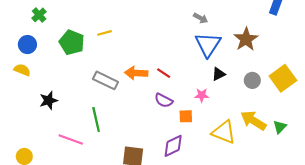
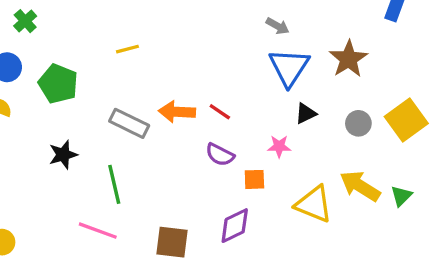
green pentagon: (72, 42) -> (58, 84), moved
black star: (49, 100) -> (63, 155), moved
pink line: (71, 140) -> (98, 231), moved

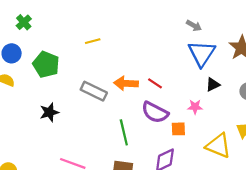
purple semicircle: (220, 155) -> (155, 112), size x1.4
green line: (114, 184) -> (124, 132), moved

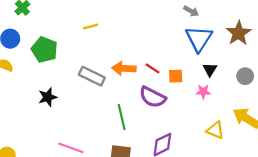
black triangle: (213, 85) -> (210, 70), turned -32
pink star: (195, 107) -> (203, 92), moved
orange square: (178, 129) -> (176, 76), moved
yellow triangle: (218, 146) -> (215, 130), size x0.7

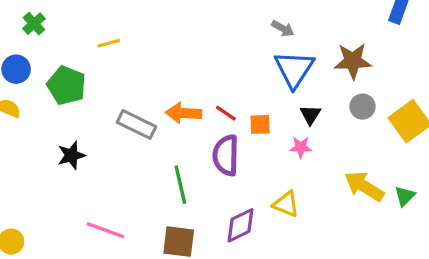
yellow line: (91, 27) -> (109, 43), moved
brown star: (239, 33) -> (353, 61), turned 30
gray circle: (245, 76) -> (362, 107), moved
purple semicircle: (152, 97) -> (226, 155), turned 64
yellow triangle: (215, 130) -> (286, 204), moved

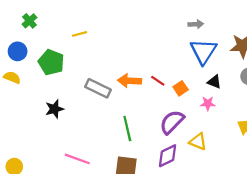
gray arrow: (283, 28) -> (196, 24), turned -32
black triangle: (310, 115) -> (214, 82), turned -40
orange square: (260, 124) -> (181, 88), turned -32
purple semicircle: (226, 155) -> (172, 122), moved, turned 44

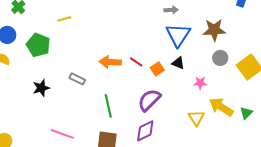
black triangle: (214, 82) -> (178, 63), moved
gray rectangle: (98, 88) -> (77, 79), moved, size x0.7
pink star: (208, 104) -> (200, 83), moved
yellow triangle: (198, 142) -> (196, 118), moved, turned 36

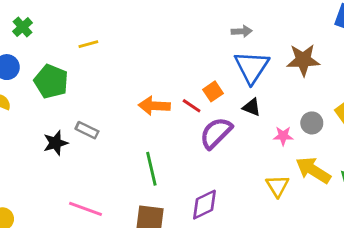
gray circle: (220, 58) -> (312, 123), moved
orange square: (157, 69) -> (213, 91), moved
gray rectangle: (77, 79) -> (87, 130), moved
purple semicircle: (149, 100) -> (216, 133), moved

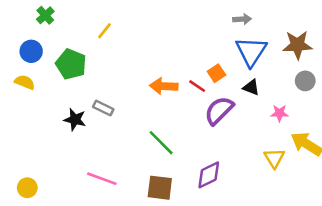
yellow line: (88, 44) -> (104, 31), turned -36
gray circle: (312, 123) -> (305, 81), moved
black star: (55, 143) -> (75, 120), turned 30
green line: (151, 169) -> (161, 143), turned -32

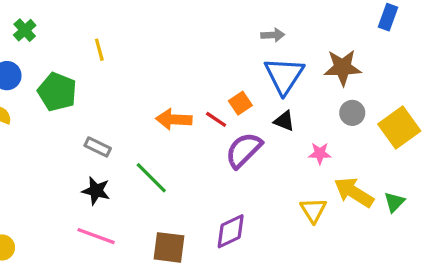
yellow line: (104, 31) -> (99, 50), turned -54
black star: (75, 120) -> (96, 191), moved
green line: (161, 143) -> (151, 178), moved

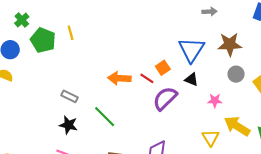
gray arrow: (273, 35) -> (210, 12), moved
green pentagon: (57, 92) -> (43, 40), moved

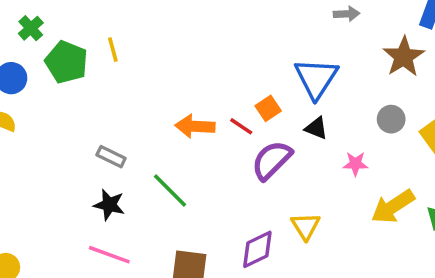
brown star: (230, 44) -> (404, 57), moved, turned -30
yellow arrow: (237, 126) -> (393, 207), turned -65
yellow triangle: (211, 138) -> (306, 226), moved

